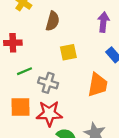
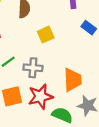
orange trapezoid: (98, 85) -> (73, 80), moved

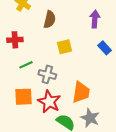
red star: (40, 97) -> (49, 102), turned 30

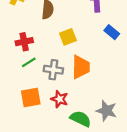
red cross: (15, 40) -> (24, 42), moved
orange trapezoid: (81, 92) -> (81, 67), moved
red star: (49, 102) -> (60, 99), size x0.7

